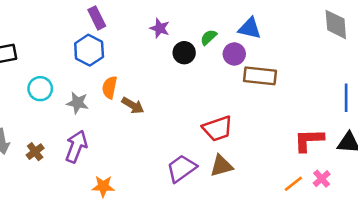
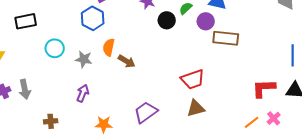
purple arrow: (76, 147) -> (83, 93), size x0.7
brown cross: (35, 152) -> (51, 121), moved, turned 32
purple trapezoid: (182, 168) -> (146, 112), moved

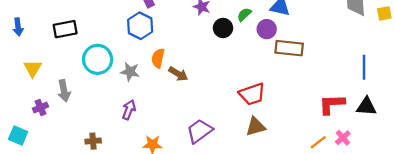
cyan circle: (55, 48) -> (98, 59), size x1.4
gray arrow: (25, 89) -> (64, 91), moved

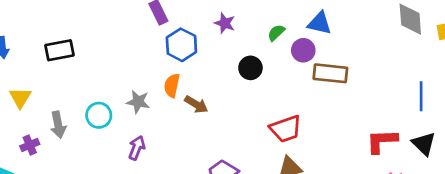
blue hexagon: (140, 26) -> (181, 45), moved
black circle: (223, 28) -> (250, 68), moved
cyan circle: (98, 59) -> (99, 115), moved, size x0.7
black triangle: (366, 106) -> (424, 144), turned 40

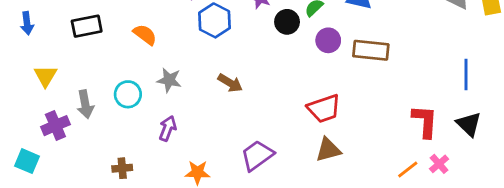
purple circle: (303, 50) -> (328, 40), moved
black circle: (250, 68) -> (287, 22), moved
orange semicircle: (172, 85) -> (145, 35), moved, turned 115
red L-shape: (382, 141) -> (425, 121), turned 96
purple cross: (30, 145) -> (55, 126), size x1.4

